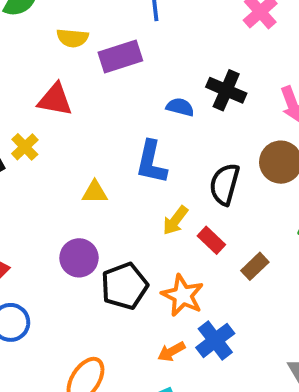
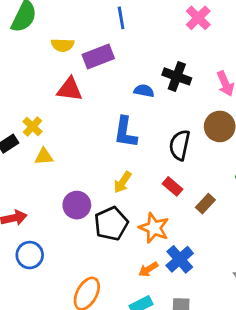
red triangle: (55, 100) -> (70, 89), moved
yellow triangle: (95, 192) -> (44, 156), moved
yellow arrow: (175, 220) -> (123, 182), moved

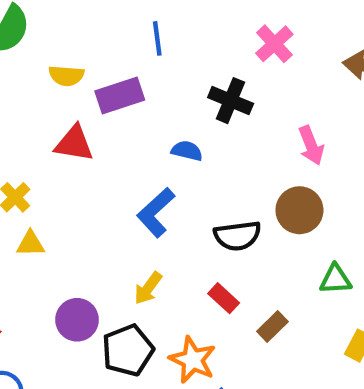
black cross: (177, 76) -> (231, 101), moved
blue L-shape: (125, 132) -> (156, 212), turned 36
black semicircle: (180, 145) -> (237, 236), turned -112

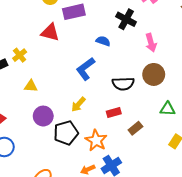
pink arrow: (311, 146) -> (151, 43), moved
yellow triangle: (30, 244) -> (31, 86), moved
red rectangle: (224, 298) -> (114, 113), turned -64

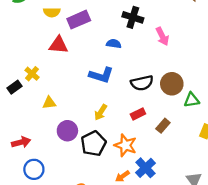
blue L-shape: (86, 69) -> (101, 75), turned -115
brown circle: (154, 74) -> (172, 84), moved

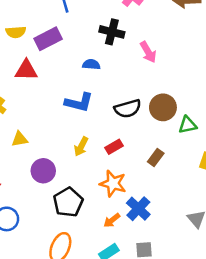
red rectangle: (138, 114) -> (114, 147), moved
black pentagon: (93, 143) -> (68, 202), moved

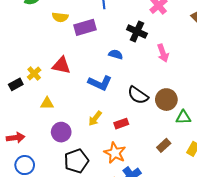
red triangle: (26, 70) -> (61, 65), moved
black semicircle: (128, 109) -> (138, 95), turned 40
brown rectangle: (156, 157) -> (164, 145), moved

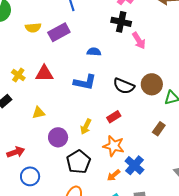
black cross: (137, 32) -> (121, 22), moved
yellow cross: (34, 73) -> (18, 75), moved
yellow arrow: (95, 118) -> (86, 126), moved

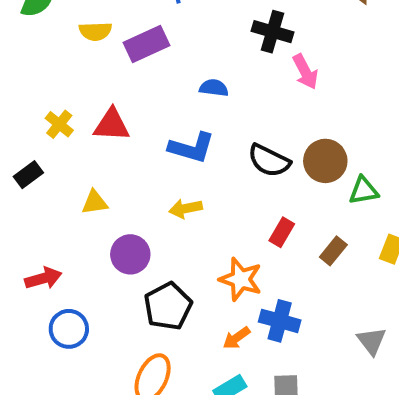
red rectangle: (114, 117) -> (282, 232), moved, turned -32
yellow arrow: (86, 126) -> (186, 208), moved, turned 49
blue cross: (134, 165) -> (280, 321), turned -30

